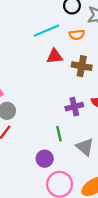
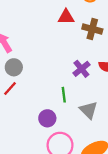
purple cross: (74, 107) -> (81, 69), turned -30

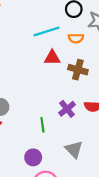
green line: (64, 95) -> (42, 125), moved

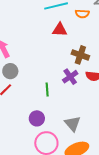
brown cross: (78, 70) -> (80, 55), moved
gray triangle: (74, 149) -> (73, 124), moved

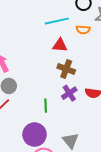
brown cross: (80, 55) -> (66, 69), moved
purple circle: (37, 118) -> (35, 135), size x1.5

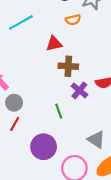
cyan line: (57, 21) -> (21, 22), moved
purple circle: (35, 135) -> (44, 147), moved

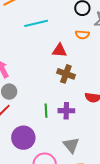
purple cross: (79, 90) -> (66, 111), moved, turned 35

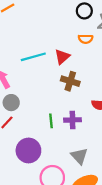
cyan line: (36, 23) -> (33, 57), moved
red triangle: (59, 50) -> (62, 57), turned -42

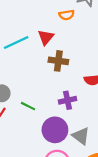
green line: (51, 121) -> (28, 106), moved, turned -48
purple circle: (28, 150) -> (55, 130), moved

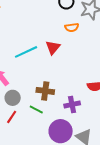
brown cross: (58, 61) -> (45, 91), moved

